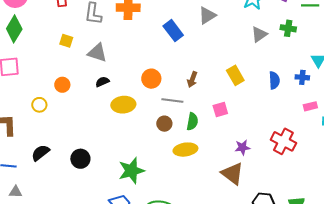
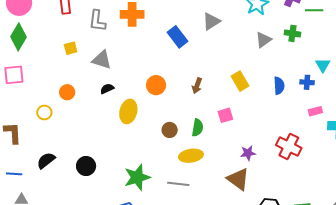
yellow square: (66, 41) -> (71, 48), turned -32
gray line: (172, 101) -> (178, 184), moved
yellow ellipse: (123, 105) -> (128, 111), turned -70

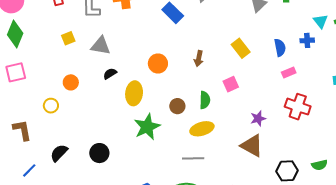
pink rectangle: (315, 111) -> (289, 72), moved
blue line: (14, 174) -> (29, 170), turned -42
green star: (137, 177) -> (147, 127), moved

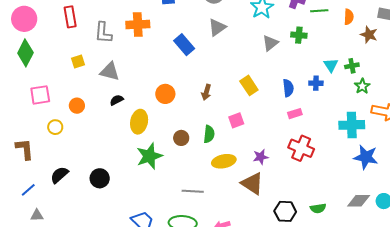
pink square: (16, 72) -> (40, 95), moved
yellow ellipse: (202, 129) -> (224, 161), moved

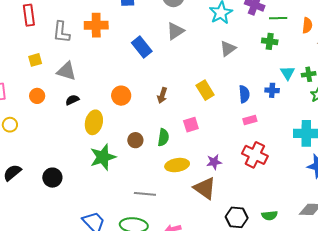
green cross: (299, 35) -> (270, 41), moved
orange circle: (77, 106) -> (37, 96), moved

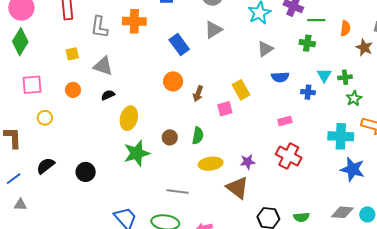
blue semicircle: (244, 94) -> (280, 77), moved, turned 90
orange circle: (121, 96) -> (173, 81), moved
pink square: (191, 125) -> (225, 109), moved

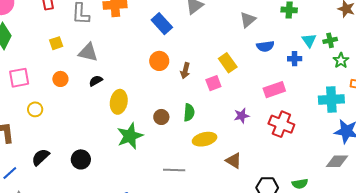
pink rectangle: (285, 121) -> (274, 90), size x1.5
purple star: (248, 162) -> (242, 116), moved
brown triangle: (237, 188) -> (234, 161), size x0.7
gray diamond: (342, 212) -> (337, 161), moved

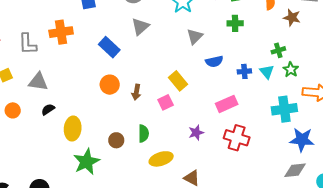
cyan triangle: (309, 40) -> (267, 72), moved

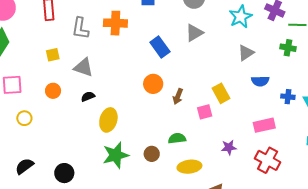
green semicircle: (144, 134) -> (177, 138), turned -108
brown circle: (116, 140) -> (152, 154), moved

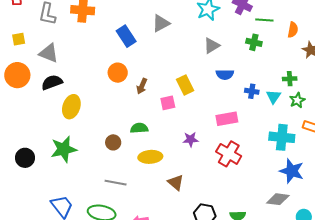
orange circle: (53, 91) -> (17, 75), size x1.6
black semicircle: (88, 97) -> (52, 82), size x1.5
green star: (116, 155) -> (64, 149), moved

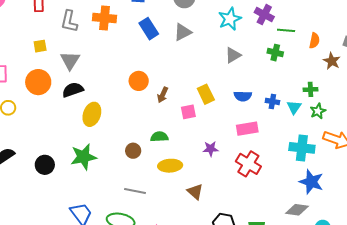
blue rectangle: (126, 36) -> (149, 29), moved
gray triangle: (49, 53) -> (70, 60), turned 40
blue semicircle: (225, 74) -> (243, 96), moved

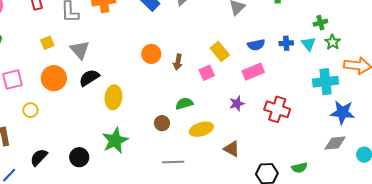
pink rectangle: (247, 129) -> (253, 72), moved

